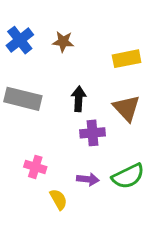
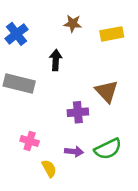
brown star: (63, 42) -> (73, 24), moved
yellow rectangle: (127, 59) -> (112, 34), moved
black arrow: (79, 99) -> (56, 60), moved

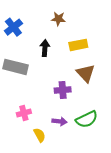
yellow rectangle: (112, 34) -> (78, 45), moved
pink cross: (30, 141) -> (24, 113), turned -32

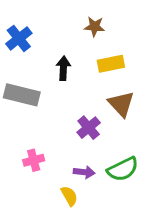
brown star: (58, 19) -> (95, 27), moved
purple cross: (63, 90) -> (89, 128), turned -35
yellow semicircle: (40, 135) -> (69, 196), moved

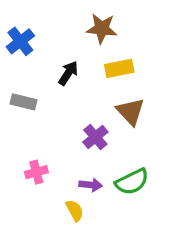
brown star: (95, 27) -> (102, 29), size x1.4
black arrow: (63, 68) -> (68, 73), turned 30
gray rectangle: (22, 95) -> (24, 102), size x0.7

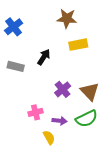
black arrow: (68, 73) -> (44, 57), moved
brown triangle: (130, 111) -> (90, 92), moved
pink cross: (36, 172) -> (35, 112), moved

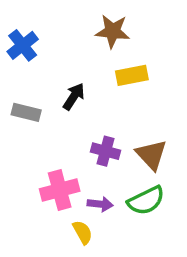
purple cross: (63, 89) -> (105, 151), turned -35
pink cross: (35, 112) -> (60, 190), size x1.5

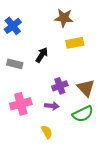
purple cross: (105, 151) -> (60, 86), turned -35
pink cross: (60, 190) -> (21, 104), moved
purple arrow: (100, 204) -> (52, 106), moved

